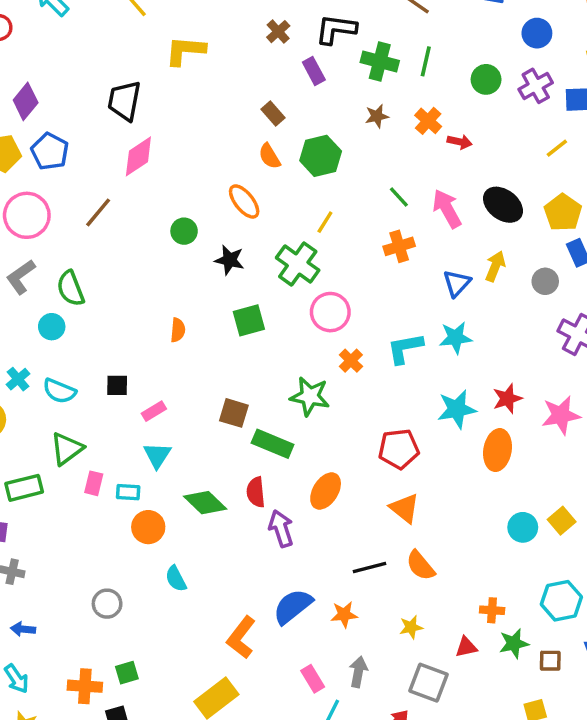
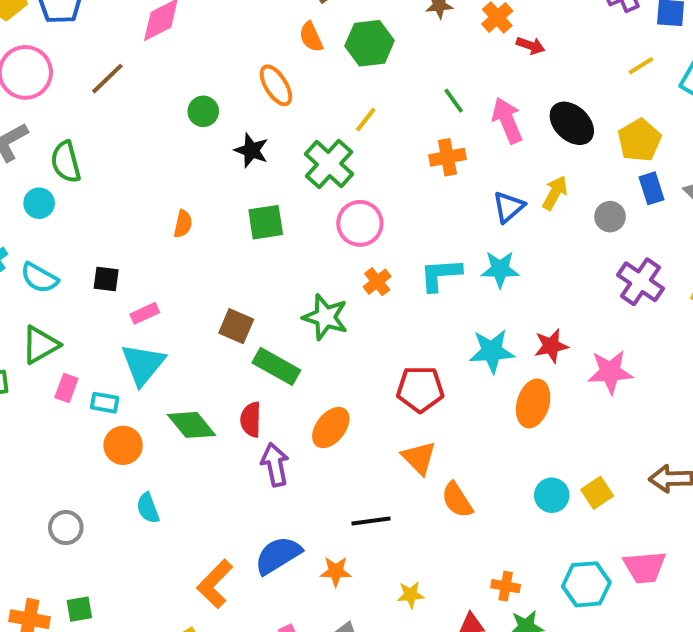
cyan triangle: (157, 455) -> (143, 364), size x1.4
orange semicircle: (420, 565) -> (457, 500), moved

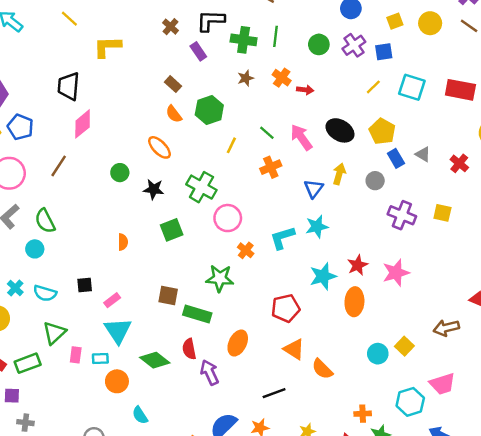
yellow line: (366, 120) -> (231, 145), moved

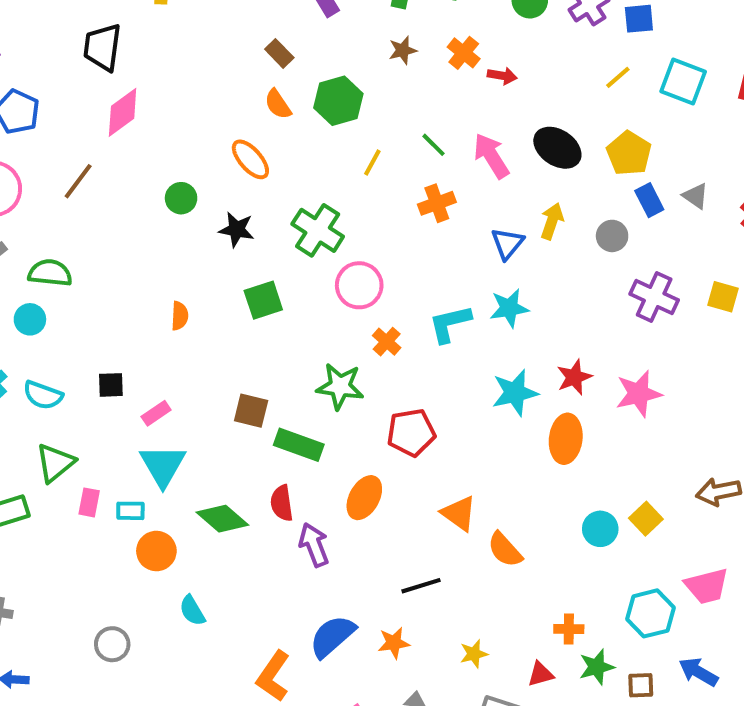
green semicircle: (45, 221) -> (50, 273), turned 120
red pentagon: (286, 308) -> (411, 433), moved

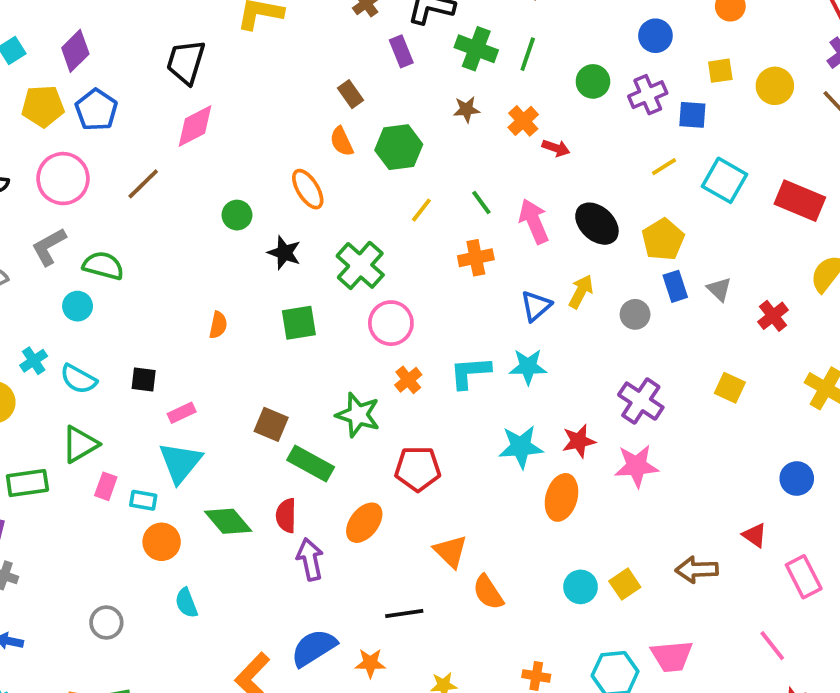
purple cross: (654, 297) -> (641, 401), moved

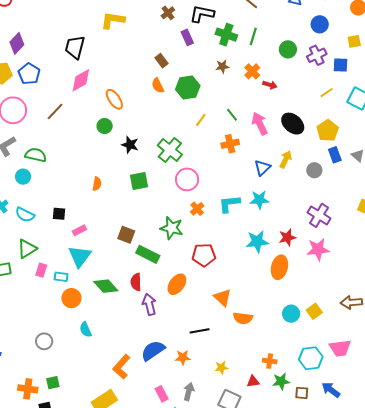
orange ellipse: (308, 189) -> (114, 99), moved
orange semicircle: (488, 592) -> (243, 318), turned -48

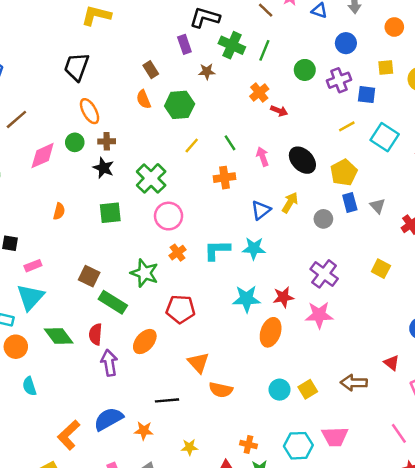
brown cross: (168, 13) -> (107, 141), moved, turned 32
black trapezoid: (75, 47) -> (77, 67), moved
brown star: (222, 66) -> (207, 72), moved
pink diamond: (81, 80) -> (43, 156), moved
pink arrow: (260, 124) -> (263, 157), size x0.7

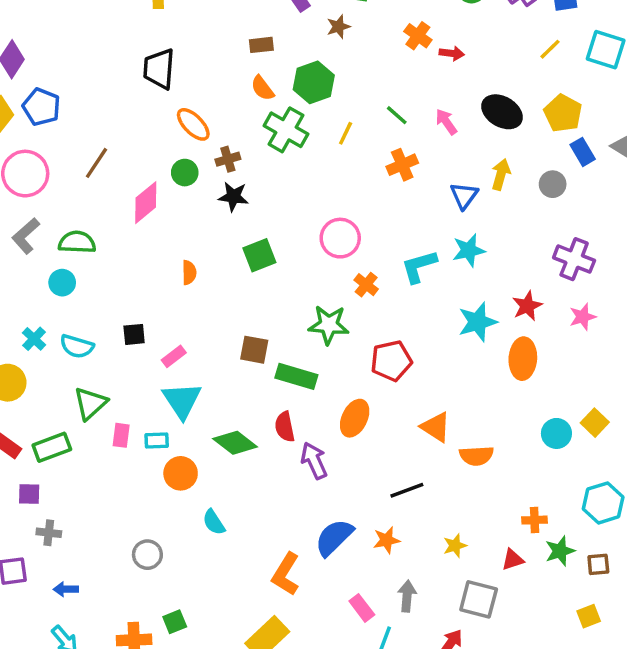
brown rectangle: (151, 70) -> (261, 45), turned -49
green cross: (151, 178) -> (286, 130), moved
pink star: (319, 315) -> (583, 317), size x0.7

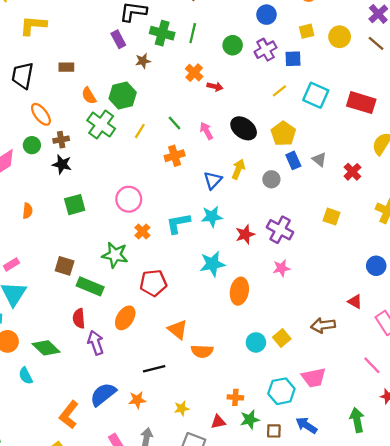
brown rectangle: (261, 45) -> (66, 67), moved
red star: (527, 306) -> (245, 234), moved
green diamond: (235, 443) -> (46, 348), moved

